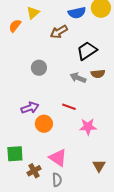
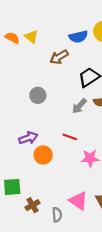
yellow triangle: (33, 13) -> (31, 37), turned -40
orange semicircle: (15, 26) -> (12, 38), moved, turned 80
gray arrow: (78, 78) -> (79, 106), turned -70
pink triangle: (58, 158) -> (78, 201), moved

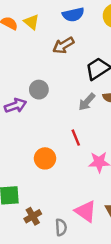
blue semicircle: (78, 37) -> (73, 15), moved
red line: (70, 137) -> (76, 138), turned 48
purple arrow: (28, 138) -> (15, 106), moved

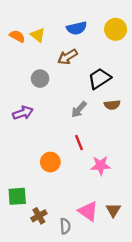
gray circle: (39, 90) -> (40, 79), moved
gray arrow: (87, 102) -> (79, 109), moved

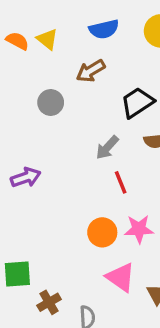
purple arrow: (23, 113) -> (26, 177), moved
red line: (79, 143) -> (121, 182), moved
orange circle: (50, 162) -> (102, 232), moved
pink triangle: (88, 211) -> (121, 277), moved

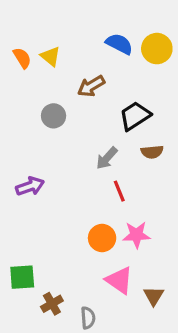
blue semicircle: (104, 29) -> (119, 44), moved, turned -140
orange semicircle: (17, 41) -> (22, 58), turned 30

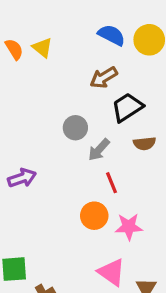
brown arrow: (91, 86) -> (104, 77), moved
gray circle: (54, 116) -> (75, 128), moved
orange circle: (102, 238) -> (94, 216), moved

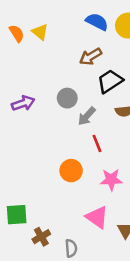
purple arrow: (22, 178) -> (23, 103), moved
orange circle: (94, 216) -> (71, 171), moved

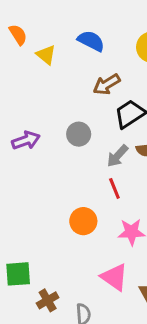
blue semicircle: (97, 22) -> (91, 41), moved
orange semicircle: (17, 33) -> (18, 35), moved
gray arrow: (87, 116) -> (118, 156), moved

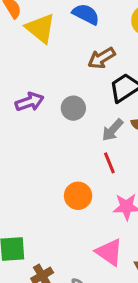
yellow triangle: (46, 55) -> (40, 28), size x1.5
purple arrow: (26, 140) -> (30, 102), moved

